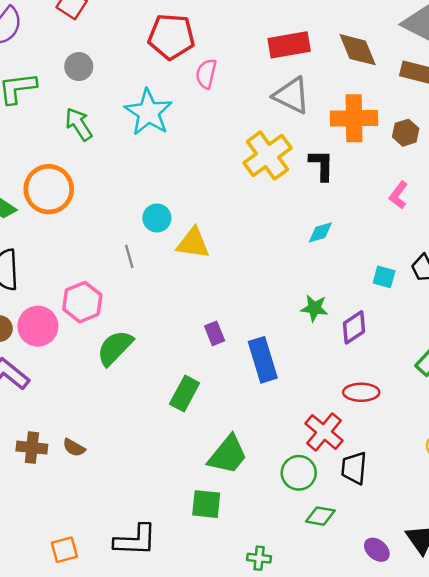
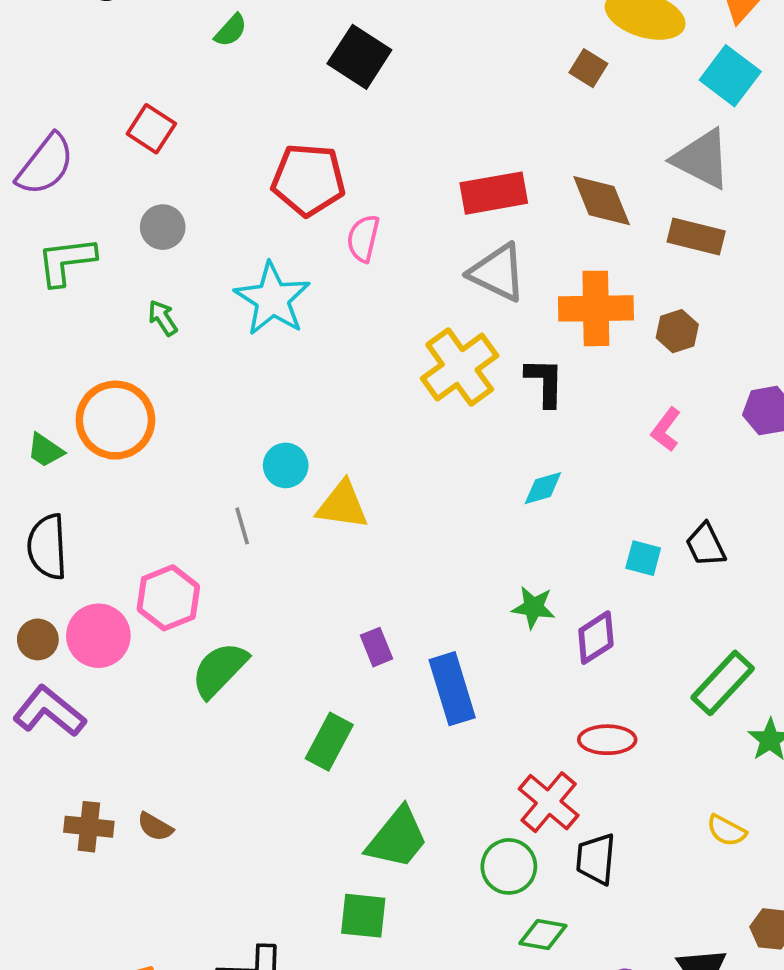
green arrow: (79, 124) -> (163, 318), size x0.7

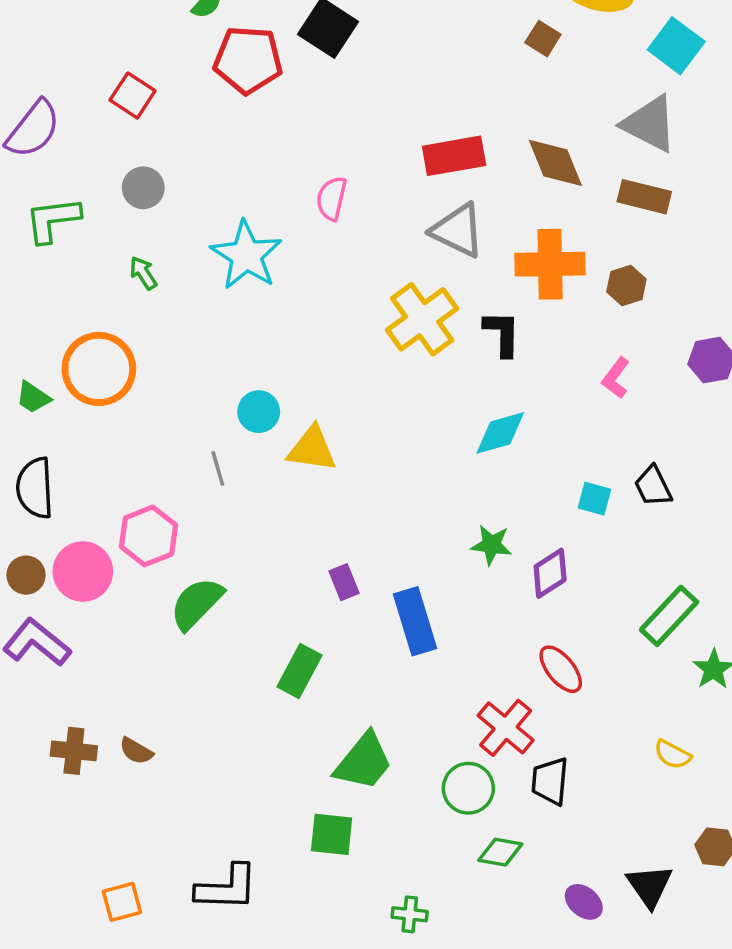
red pentagon: (308, 180) -> (248, 60), moved
cyan diamond: (543, 488) -> (500, 433), size x1.4
red ellipse: (607, 740) -> (561, 669), turned 51

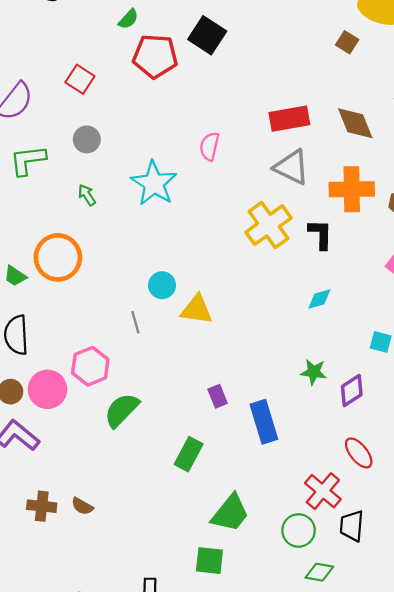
cyan diamond: (500, 433) -> (319, 299), size x0.7

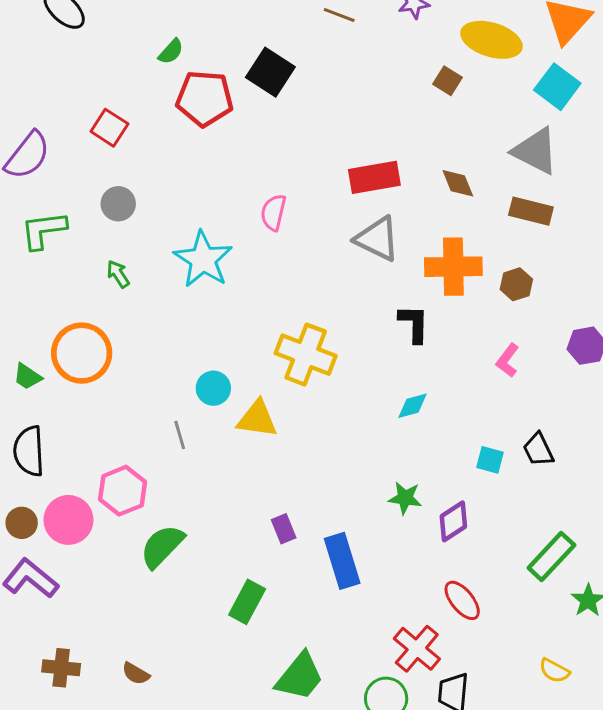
brown diamond: (355, 123) -> (458, 183), size x0.7
yellow cross: (268, 225) -> (306, 355), moved, turned -33
brown semicircle: (82, 506) -> (136, 674), moved

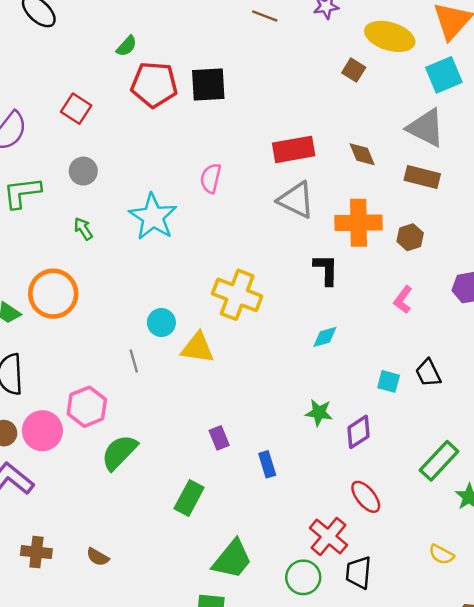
black square: (270, 72) -> (208, 85), moved, turned -36
cyan square: (557, 87) -> (444, 75), turned 30
blue rectangle: (342, 561) -> (267, 464), size x0.6

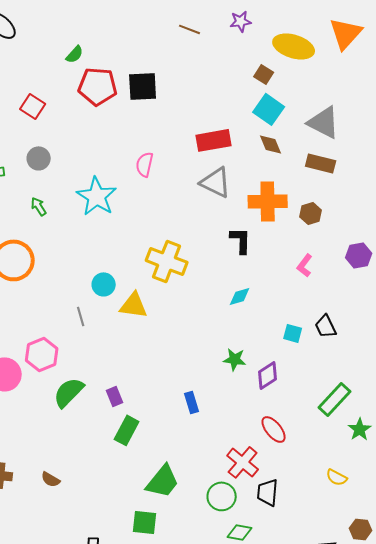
cyan square: (444, 75) -> (269, 109), moved, turned -32
purple rectangle: (219, 438) -> (115, 396), moved

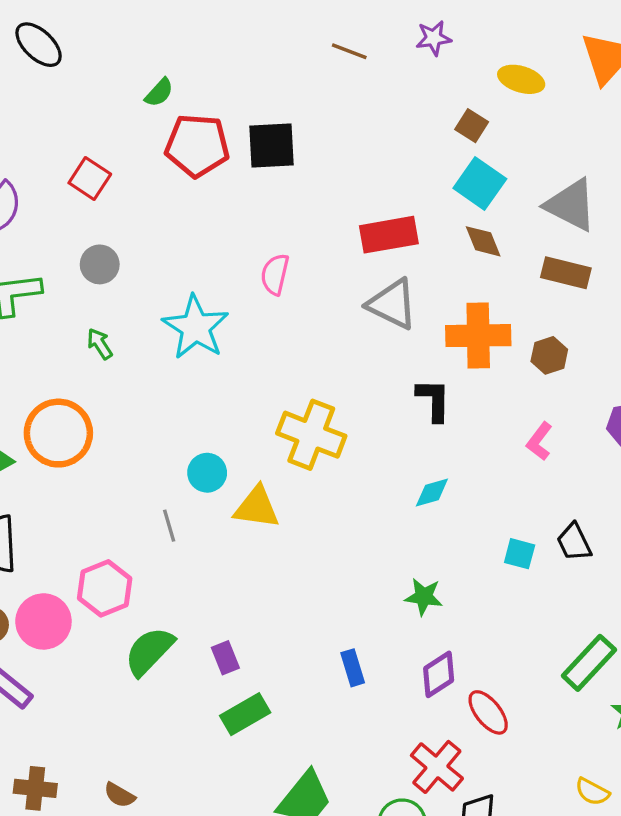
yellow ellipse: (294, 46) -> (521, 79), size x0.7
purple diamond: (268, 375) -> (439, 674), moved
green rectangle: (127, 430) -> (245, 714), turned 32

